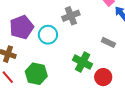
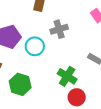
red circle: (103, 77) -> (77, 97), moved

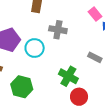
gray cross: (59, 29) -> (58, 30), turned 30

